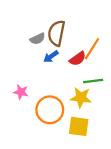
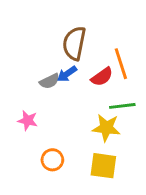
gray semicircle: (38, 39) -> (49, 81), moved
orange line: (92, 49) -> (121, 64), turned -50
orange circle: (50, 110) -> (52, 160), moved, size x0.6

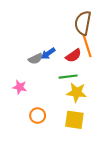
brown semicircle: (74, 43) -> (83, 23), moved
green line: (122, 106) -> (68, 77), moved

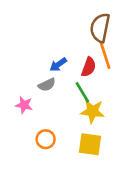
red semicircle: (73, 56) -> (89, 67), turned -35
gray semicircle: (36, 59) -> (47, 85), moved
green line: (68, 77) -> (82, 92), turned 66

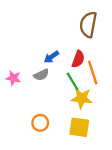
orange line: (105, 56) -> (93, 73), moved
pink star: (24, 105) -> (13, 78), moved

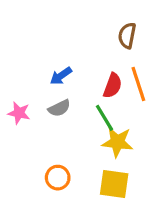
brown semicircle: (88, 24) -> (127, 36), size x0.7
blue arrow: (51, 57) -> (61, 76), moved
orange line: (93, 73) -> (138, 84), moved

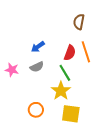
yellow star: (117, 142) -> (61, 91), moved, turned 30

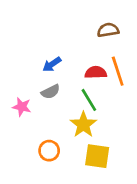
brown semicircle: (79, 22) -> (108, 30), turned 70
red semicircle: (70, 53) -> (96, 73), turned -112
pink star: (12, 70) -> (22, 107), moved

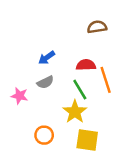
orange line: (118, 71) -> (106, 80), moved

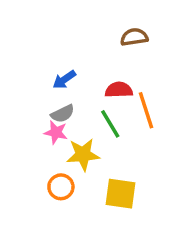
pink star: (20, 96) -> (56, 132), moved
yellow star: (75, 112) -> (83, 155), moved, turned 30

